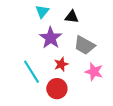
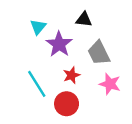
cyan triangle: (42, 11) -> (38, 27), moved
gray trapezoid: (84, 45) -> (99, 53), turned 35

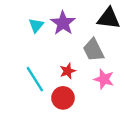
black triangle: (84, 19) -> (109, 18), moved, size x1.5
purple star: (59, 44) -> (63, 23), moved

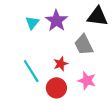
pink star: (104, 79) -> (87, 81), moved

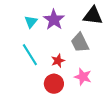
cyan line: (31, 71) -> (30, 55), moved

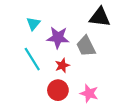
purple star: (54, 20) -> (58, 38), moved, turned -30
pink star: (83, 77) -> (89, 93), moved

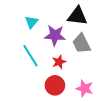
black triangle: (100, 17) -> (77, 16), moved

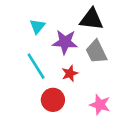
red circle: (55, 85) -> (53, 100), moved

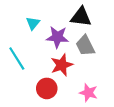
cyan line: (36, 66) -> (17, 59), moved
red star: (70, 73) -> (62, 65), size x1.5

